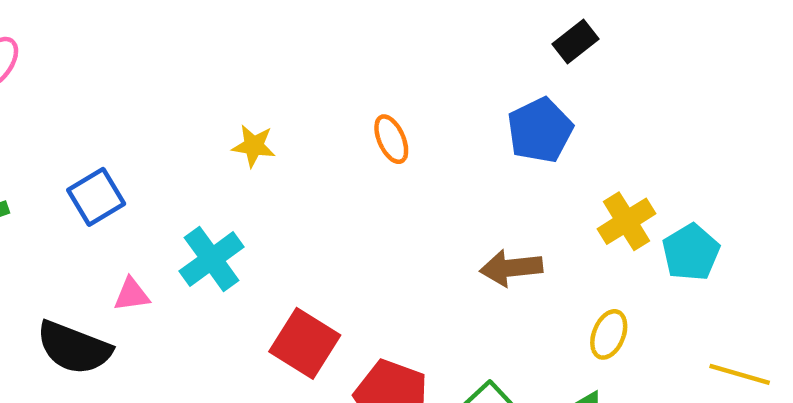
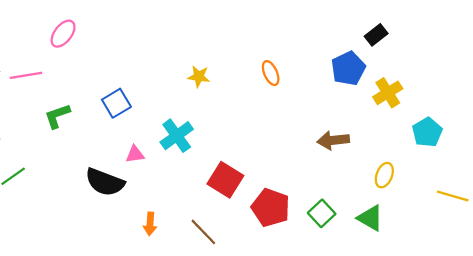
black rectangle: (575, 42) -> (376, 35), moved
yellow cross: (626, 221) -> (388, 93), moved

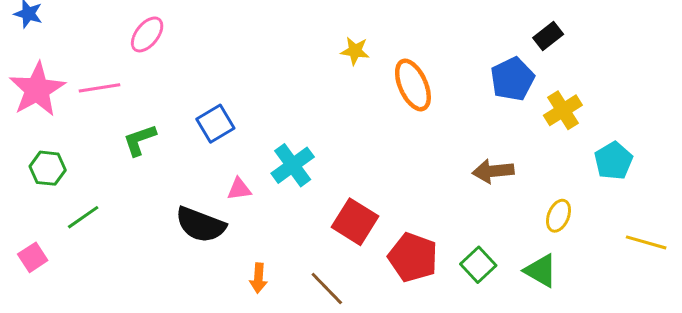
orange ellipse: (271, 73) -> (413, 85), size x1.6
yellow star: (199, 77) -> (355, 51), moved

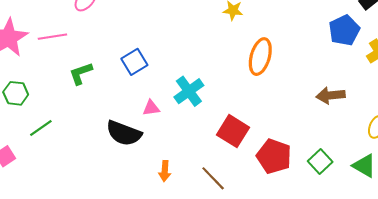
orange ellipse: (413, 85) -> (260, 57), moved, turned 40

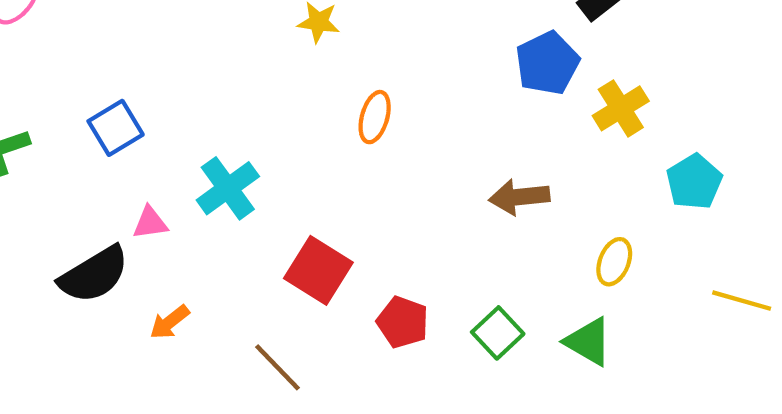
orange ellipse: (260, 57) -> (375, 117), size x0.7
black semicircle: (124, 133) -> (94, 275), turned -52
red pentagon: (274, 156) -> (403, 322), size x0.7
orange arrow: (165, 171) -> (170, 322), moved, turned 48

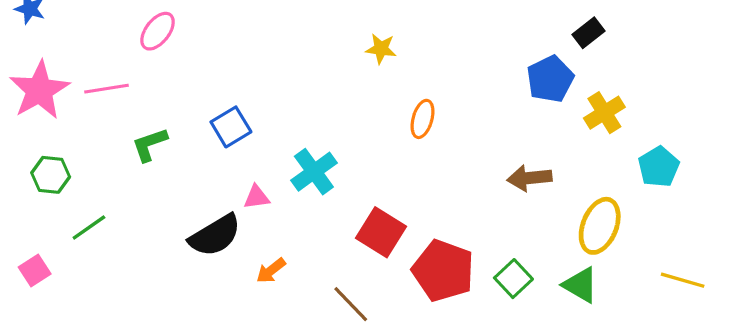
yellow ellipse: (614, 262) -> (600, 226), size x1.6
yellow line: (742, 301) -> (683, 280), moved
red pentagon: (403, 322) -> (443, 271), size x1.6

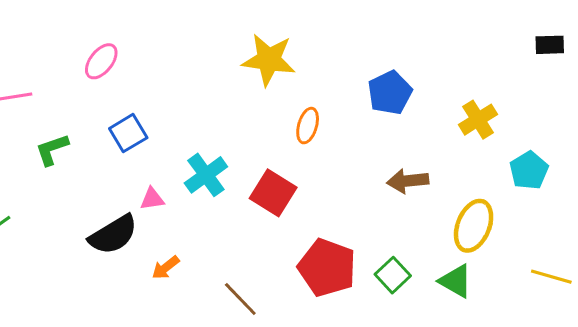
pink ellipse: (158, 31) -> (101, 61), moved
black rectangle: (588, 33) -> (550, 45), moved, turned 36
yellow star: (381, 49) -> (269, 60), size x1.8
blue pentagon: (550, 79) -> (390, 93), moved
red square: (381, 232) -> (273, 193), moved

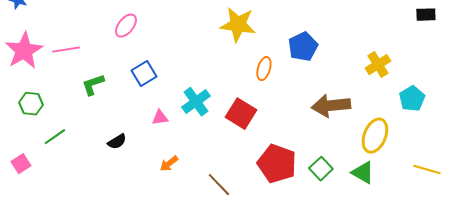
blue pentagon: (390, 93) -> (303, 47), moved
brown arrow: (408, 181) -> (331, 106), size x1.4
black semicircle: (113, 235) -> (117, 142), moved, size x0.6

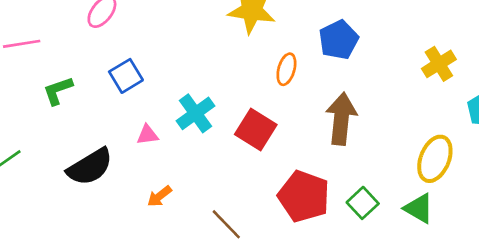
brown arrow: (331, 106) -> (341, 119), moved, turned 102
black semicircle: (117, 142) -> (90, 167), size x1.8

